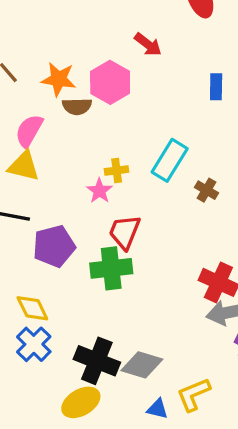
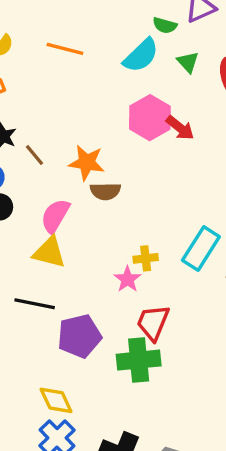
pink hexagon: (110, 82) -> (150, 118), moved

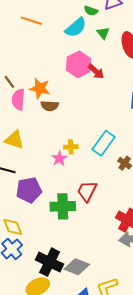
pink semicircle: (55, 216) -> (18, 99), moved, turned -30
red trapezoid: (153, 322) -> (87, 191), moved

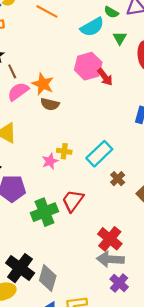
pink semicircle: (18, 99) -> (18, 92), turned 40
green cross: (63, 206) -> (44, 212), turned -30
gray diamond: (77, 267) -> (48, 278), turned 75

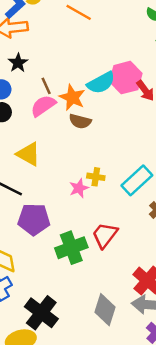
cyan semicircle: (92, 27) -> (101, 83), moved
brown line: (12, 71) -> (46, 86), moved
gray diamond: (48, 278) -> (105, 310), moved

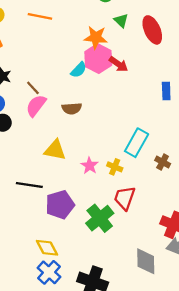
cyan semicircle: (101, 83) -> (79, 70), size x0.7
orange star: (72, 97) -> (96, 37), moved
yellow triangle: (28, 154) -> (55, 150), moved
yellow cross: (96, 177) -> (115, 167), moved, turned 32

